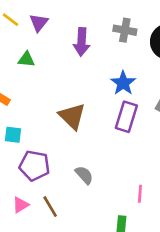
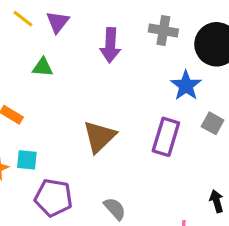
blue star: (123, 83) -> (186, 86), moved
brown triangle: (72, 116) -> (99, 137), turned 32

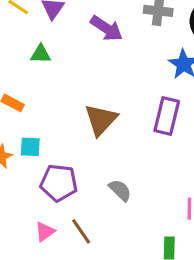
purple arrow: (110, 45) -> (106, 28), turned -56

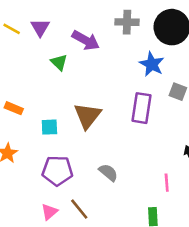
green triangle: (41, 54) -> (59, 62), moved, turned 48
cyan square: (30, 147) -> (49, 127), moved

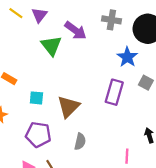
green triangle: (59, 62) -> (51, 46), size x1.5
brown triangle: (87, 116) -> (68, 107), moved
gray semicircle: (108, 172) -> (80, 142), turned 56

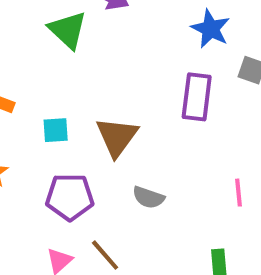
gray semicircle: (80, 142) -> (148, 197), turned 105
pink line: (127, 156) -> (238, 193), moved

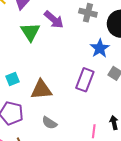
cyan square: (56, 130) -> (12, 79), turned -32
brown triangle: (117, 137) -> (41, 90), turned 35

